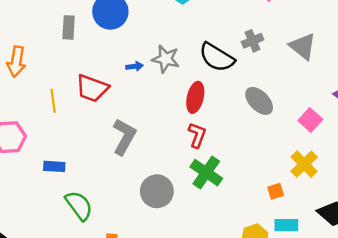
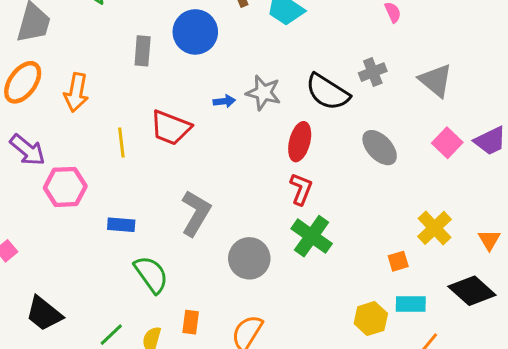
pink square: (310, 120) -> (447, 143), moved
gray L-shape: (124, 137) -> (196, 213), moved

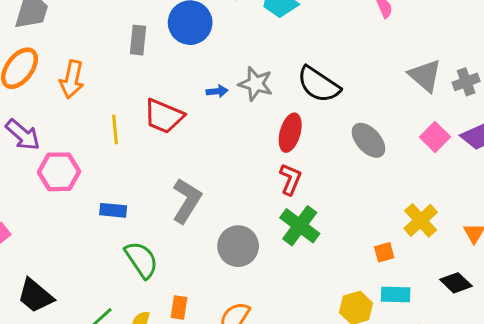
gray cross: (373, 72) -> (466, 82), moved
black diamond: (472, 291) -> (456, 283), size x0.7

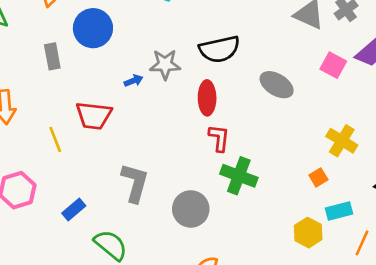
black semicircle: (319, 85) -> (219, 49), turned -30
blue rectangle: (113, 210) -> (74, 210), turned -30

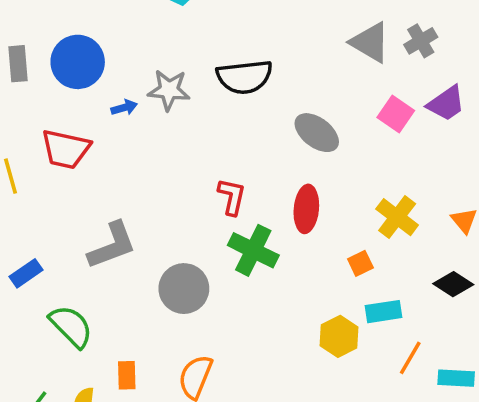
blue circle: (93, 28) -> (78, 62), moved
red ellipse: (207, 98) -> (306, 209), moved
gray L-shape: (135, 183) -> (112, 245), turned 48

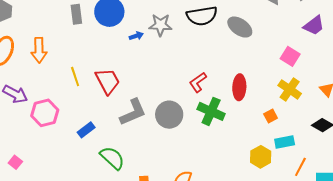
pink square: (396, 114) -> (290, 56), moved
gray ellipse: (317, 133) -> (240, 27), moved
red trapezoid: (66, 149) -> (108, 81), moved, turned -128
red L-shape: (232, 197) -> (198, 82), turned -135
gray circle: (184, 289) -> (169, 115), moved

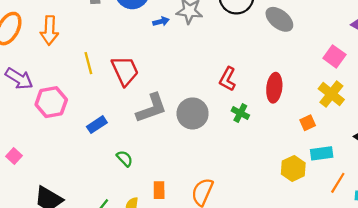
red L-shape: (198, 82) -> (228, 79), turned -30
green cross: (211, 111) -> (240, 113), size x0.6
green semicircle: (112, 158) -> (125, 158), size x0.6

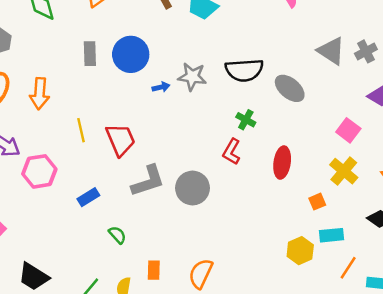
green cross: (240, 113) -> (246, 120), moved

